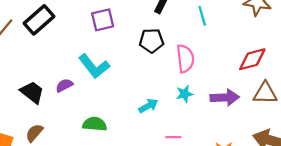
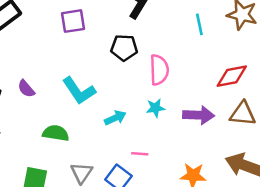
cyan line: (202, 16) -> (199, 24), moved
cyan L-shape: (94, 66) -> (79, 91), moved
purple semicircle: (64, 85) -> (26, 89), turned -108

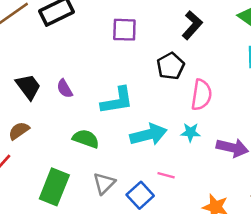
black pentagon: (124, 48) -> (171, 66), turned 30
cyan L-shape: (79, 91) -> (117, 101), turned -76
cyan arrow: (115, 118) -> (148, 135), size x1.6

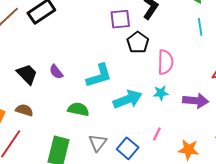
purple square: (124, 30) -> (120, 19), moved
brown semicircle: (19, 131) -> (24, 110), turned 60
pink line: (166, 175) -> (157, 134), moved, turned -72

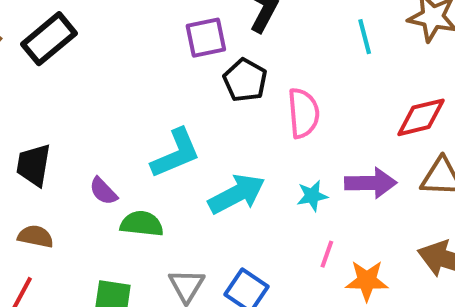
purple semicircle: (56, 72) -> (103, 191), moved
black trapezoid: (27, 74) -> (34, 165), turned -120
cyan star: (161, 93) -> (312, 196), moved
pink line: (157, 134) -> (327, 254), moved

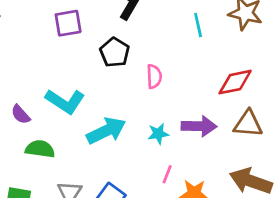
purple square: (206, 38) -> (68, 23), moved
pink semicircle: (303, 113) -> (154, 76), size x0.7
cyan L-shape: (176, 153) -> (65, 101), turned 54
purple semicircle: (103, 191) -> (21, 114), moved

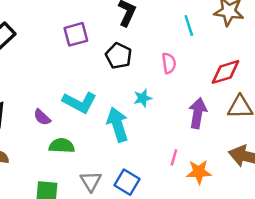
pink semicircle: (154, 76) -> (169, 63), moved
purple arrow: (199, 126) -> (198, 113), turned -76
cyan arrow: (106, 131) -> (118, 125), turned -76
cyan star: (158, 134) -> (143, 98), moved

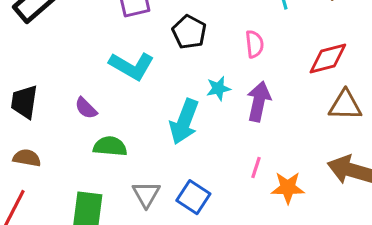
cyan L-shape: (80, 102) -> (132, 66), moved
purple arrow: (198, 113) -> (259, 101), moved
cyan arrow: (118, 125) -> (184, 122), turned -144

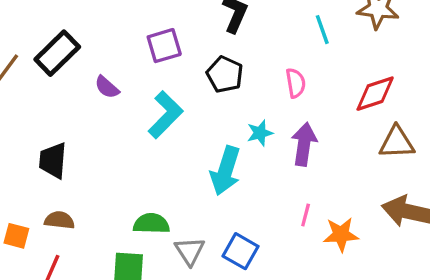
cyan L-shape: (132, 66) -> (165, 115), turned -72
purple semicircle: (86, 108) -> (107, 87), moved
green semicircle: (110, 146) -> (151, 224), moved

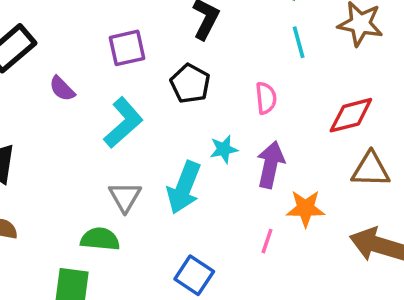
orange star: (341, 235) -> (306, 208), moved
gray triangle: (190, 251) -> (125, 197), moved

